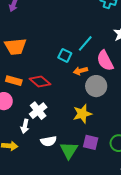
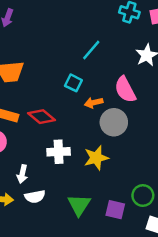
cyan line: (85, 43) -> (91, 50), moved
white cross: (38, 111) -> (59, 152), moved, turned 36
white semicircle: (49, 141) -> (35, 197), moved
purple square: (91, 142) -> (115, 210), moved

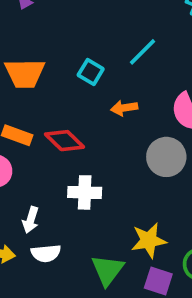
cyan square: (73, 83) -> (91, 72), moved
orange arrow: (94, 103) -> (124, 108), moved
yellow star: (96, 158) -> (149, 240), moved

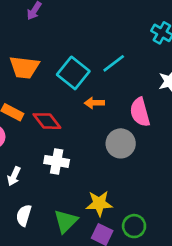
cyan square: (91, 72) -> (73, 73), size x1.6
white semicircle: (46, 253) -> (24, 215), moved, turned 105

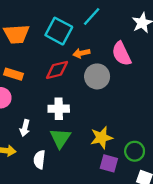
red diamond: (47, 121) -> (57, 70), moved, turned -55
gray circle: (121, 143) -> (97, 76), moved
green triangle: (66, 221) -> (60, 138), moved

